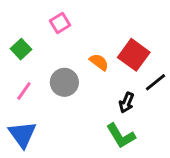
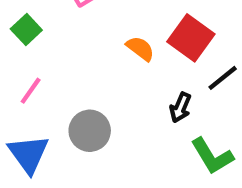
gray circle: (64, 82) -> (90, 131), moved
green L-shape: (121, 136) -> (212, 156), moved

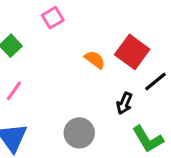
gray circle: (90, 131) -> (79, 133), moved

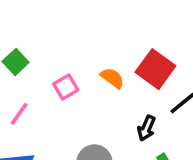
pink square: (53, 18) -> (66, 87), moved

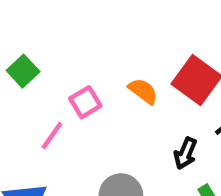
pink line: (19, 114) -> (52, 136), moved

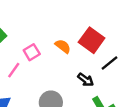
black arrow: (185, 153) -> (86, 80), turned -77

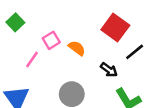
orange semicircle: (63, 46) -> (77, 48), moved

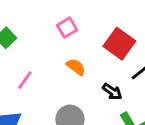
pink square: (51, 40) -> (67, 28), moved

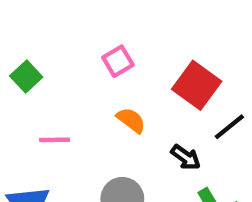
pink line: (25, 80) -> (55, 140), turned 54

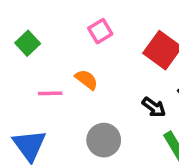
orange semicircle: (131, 120) -> (86, 80), moved

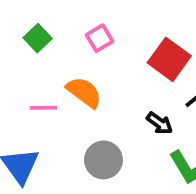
green square: (28, 43) -> (38, 38), moved
orange semicircle: (86, 80) -> (84, 92), size x1.4

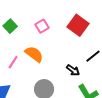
red square: (169, 59) -> (78, 25), moved
pink line: (43, 108) -> (13, 62), turned -56

